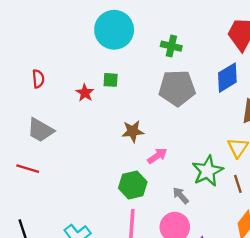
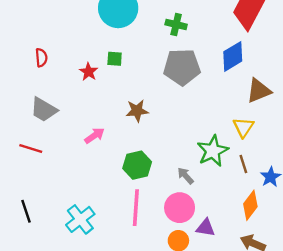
pink arrow: (157, 156) -> (95, 136), moved

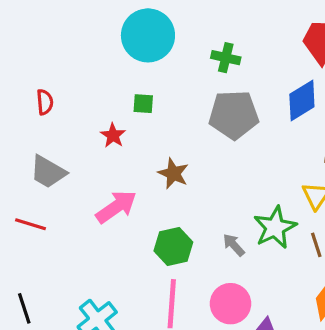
red star: (89, 72) -> (113, 135), moved
brown star: (137, 111) -> (173, 173), turned 30
pink arrow: (95, 136) -> (116, 207), size x1.5
gray arrow: (185, 176) -> (234, 245), moved

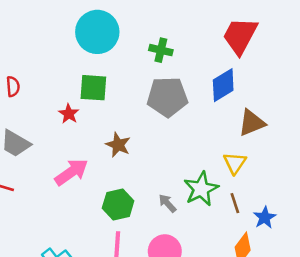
green square: (143, 104) -> (93, 88), size x1.6

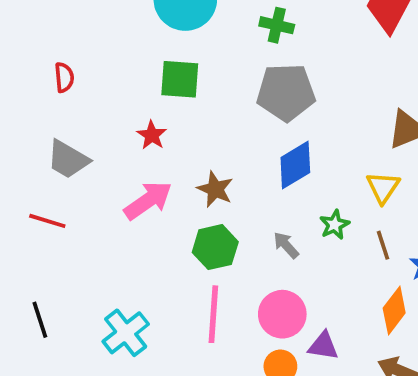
blue diamond: (223, 85) -> (295, 165), moved
red star: (69, 114) -> (152, 135), moved
brown star: (118, 145) -> (215, 189), moved
green star: (201, 189) -> (334, 225), size x0.6

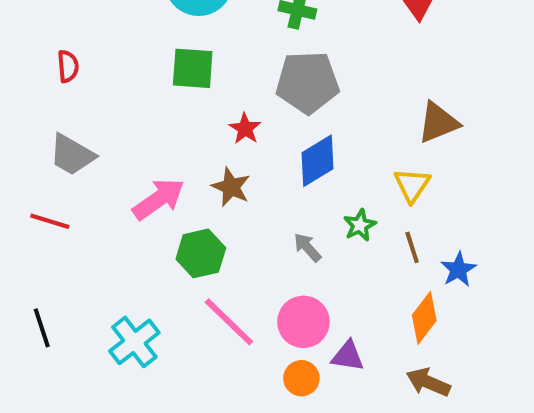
red star: (152, 135) -> (245, 129), moved
green hexagon: (215, 247) -> (201, 253), moved
pink line: (213, 314) -> (229, 322), turned -50

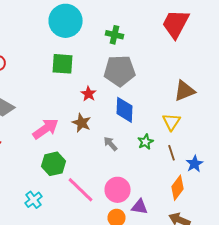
blue diamond: (318, 161) -> (124, 110), turned -56
gray arrow: (307, 247) -> (110, 144), moved
green hexagon: (201, 253) -> (54, 164), moved
cyan cross: (134, 342) -> (34, 200), size x0.7

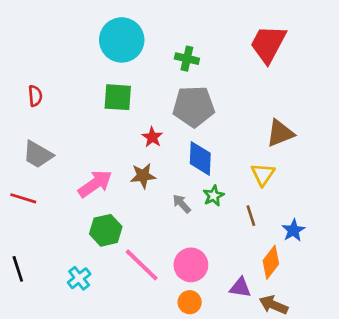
brown star: (82, 123) -> (143, 176), turned -30
green star: (146, 142) -> (214, 196), moved
brown line: (172, 153) -> (251, 216), moved
purple triangle: (140, 207) -> (240, 288), moved

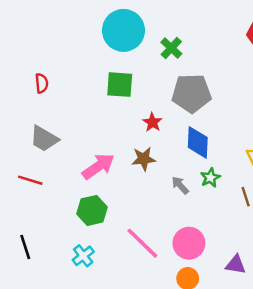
green cross: (187, 59) -> (171, 48), moved, turned 30
green hexagon: (106, 230) -> (92, 210), moved

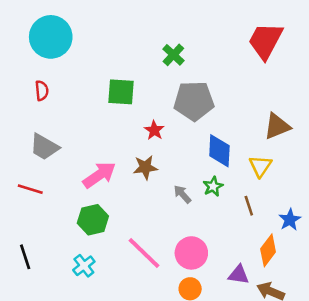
cyan circle: (123, 30) -> (51, 37), moved
blue diamond: (198, 142) -> (219, 151), moved

